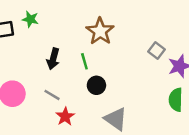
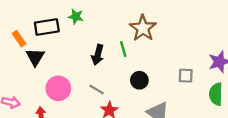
gray square: (157, 50) -> (186, 76), moved, turned -35
green line: (84, 61) -> (123, 49), moved

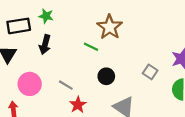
green line: (123, 49) -> (91, 47), turned -48
black arrow: (98, 55) -> (45, 45), moved
gray square: (186, 76) -> (150, 72), turned 32

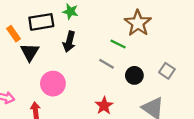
gray square: (150, 72) -> (167, 71), moved
gray line: (66, 85) -> (106, 64), moved

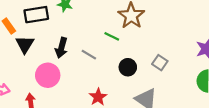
black arrow: (69, 42) -> (61, 48), moved
gray line: (106, 64) -> (89, 55), moved

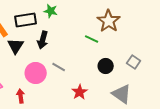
black arrow: (61, 48) -> (43, 40), moved
gray line: (89, 55) -> (59, 67), moved

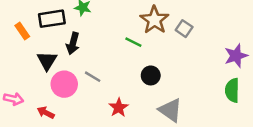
black triangle: (16, 46) -> (47, 61), moved
gray square: (134, 62) -> (184, 29), moved
red arrow: (21, 96) -> (46, 113), turned -56

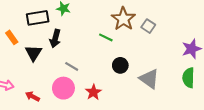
orange rectangle: (22, 31) -> (12, 37), moved
pink circle: (64, 84) -> (63, 88), moved
gray triangle: (170, 110) -> (149, 79), moved

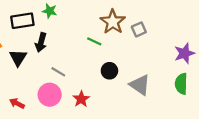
gray square: (148, 26) -> (139, 29), turned 32

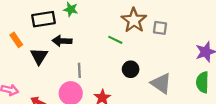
gray square: (139, 29) -> (160, 28), turned 32
black arrow: (41, 42) -> (62, 41), turned 78
gray line: (58, 72) -> (79, 70), turned 56

